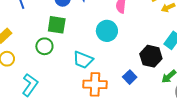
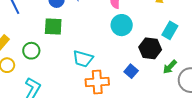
cyan circle: (107, 31) -> (122, 25), moved
green circle: (44, 46) -> (31, 51), moved

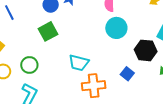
green square: (53, 26) -> (48, 31), turned -30
green circle: (31, 51) -> (29, 65), moved

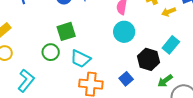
green square: (48, 31) -> (66, 31), moved
green circle: (29, 65) -> (51, 52), moved

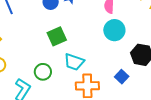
green circle: (51, 52) -> (43, 72), moved

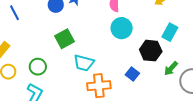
green circle: (43, 72) -> (38, 67), moved

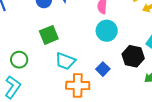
blue square: (132, 74) -> (103, 69), moved

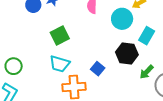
cyan circle: (107, 31) -> (122, 19), moved
green square: (49, 35) -> (60, 36), moved

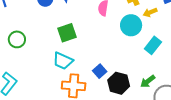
black hexagon: (127, 53) -> (119, 83), moved
green circle: (14, 66) -> (17, 39), moved

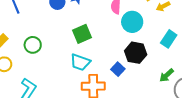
cyan circle: (131, 25) -> (132, 22), moved
black hexagon: (119, 83) -> (136, 53), moved

